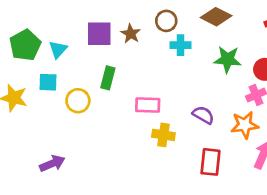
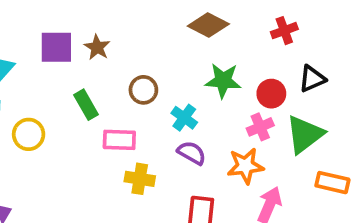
brown circle: (166, 21) -> (143, 90), moved
cyan cross: (181, 45) -> (184, 118), moved, turned 36
green rectangle: (108, 78) -> (86, 105), moved, turned -45

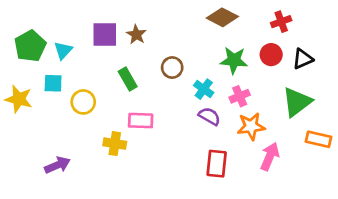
red circle: (271, 94) -> (271, 55), moved
pink cross: (260, 127) -> (240, 96), moved
pink rectangle: (119, 140) -> (141, 121), moved
yellow cross: (140, 179) -> (115, 144), moved

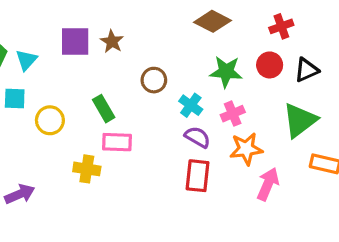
green rectangle: (128, 79) -> (104, 109), moved
red rectangle: (217, 164) -> (197, 176), moved

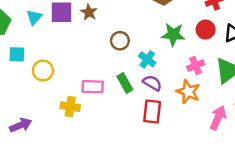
cyan triangle: (26, 60) -> (34, 17), moved
green rectangle: (104, 109) -> (125, 83), moved
pink cross: (233, 114) -> (196, 66), moved
orange star: (246, 149) -> (188, 92), turned 30
pink arrow: (268, 184) -> (218, 118), moved

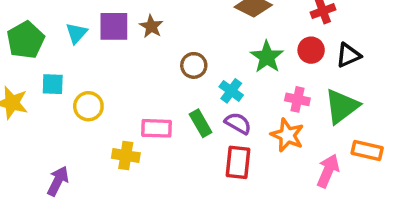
green star: (173, 35) -> (267, 57), turned 30
pink cross: (196, 66) -> (297, 99), turned 35
purple arrow: (21, 125) -> (58, 181), turned -40

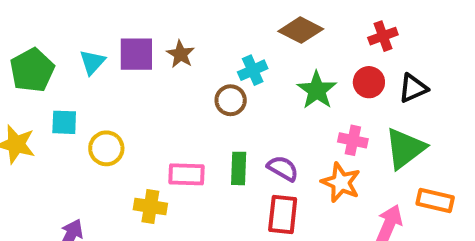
cyan cross: (231, 91) -> (253, 70), moved, turned 30
green rectangle: (201, 123) -> (239, 168), turned 32

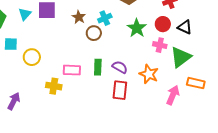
brown star: (180, 54) -> (79, 17), moved
black triangle: (413, 88) -> (185, 27), turned 49
pink cross: (353, 140) -> (160, 45), moved

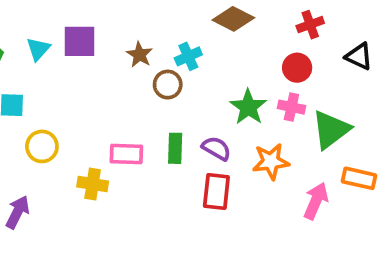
black triangle: (185, 27) -> (359, 56), moved
green star: (137, 28) -> (248, 107), moved
yellow circle: (32, 57) -> (42, 146), moved
orange star: (149, 74) -> (271, 161), turned -30

